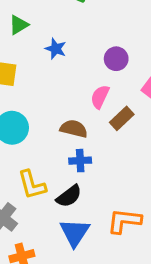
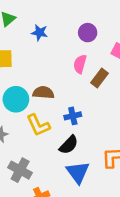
brown semicircle: (74, 129) -> (43, 93), moved
yellow L-shape: (32, 185) -> (38, 125), moved

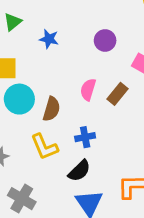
pink semicircle: (80, 64) -> (88, 89), moved
brown semicircle: (43, 93) -> (52, 109), turned 100
cyan circle: (16, 99) -> (19, 99), moved

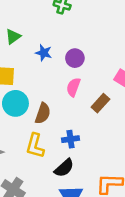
purple circle: (105, 40) -> (75, 58), moved
pink semicircle: (88, 89) -> (73, 87), moved
yellow L-shape: (44, 147) -> (35, 146), turned 35

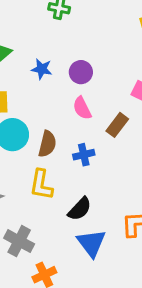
pink semicircle: (73, 87) -> (82, 108), turned -42
blue cross: (71, 139) -> (84, 155), moved

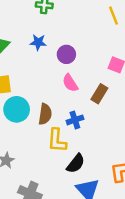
blue star: (42, 69) -> (38, 42), moved
yellow L-shape: (41, 185) -> (57, 140), moved

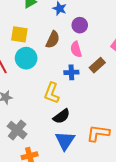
brown semicircle: (45, 114) -> (53, 40), moved
blue cross: (75, 120) -> (71, 72), moved

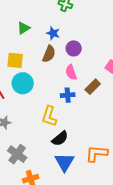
brown semicircle: (53, 40) -> (49, 54), moved

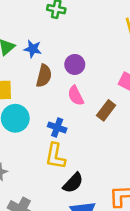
blue star: (53, 33) -> (33, 49), moved
blue cross: (68, 95) -> (57, 127), moved, turned 32

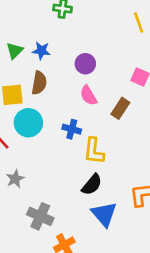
brown semicircle: (44, 76) -> (39, 83), moved
yellow L-shape: (55, 156) -> (94, 151), moved

